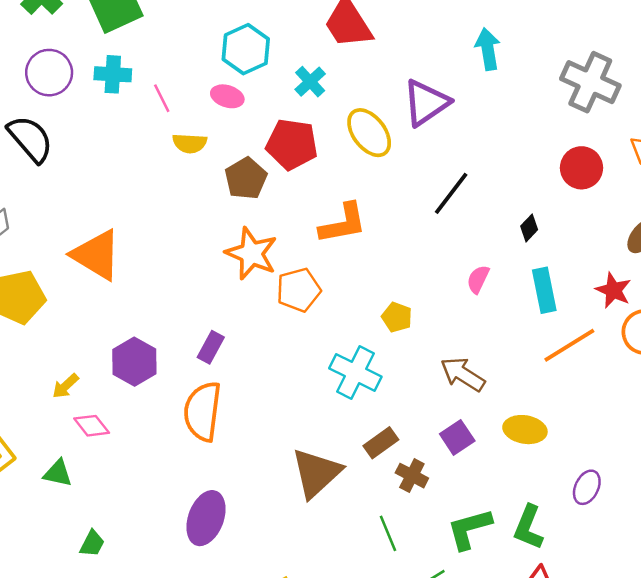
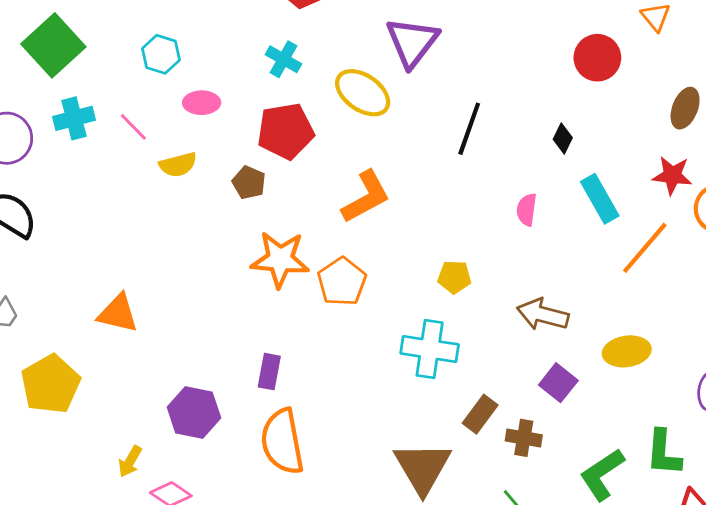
cyan hexagon: (246, 49) -> (161, 54), moved, size x0.7
brown pentagon: (246, 178) -> (249, 183), size x0.7
orange triangle: (96, 255) -> (118, 313), size x0.7

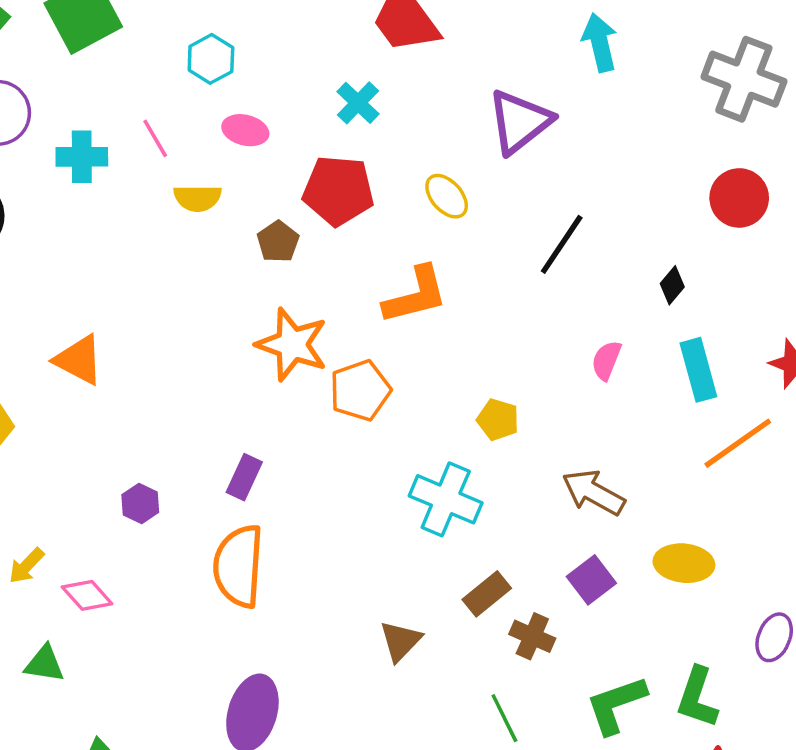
yellow ellipse: (363, 93) -> (447, 196), moved, size x0.7
cyan cross: (74, 118) -> (82, 157), moved
purple hexagon: (194, 412) -> (140, 503), size x0.6
yellow arrow: (130, 461) -> (26, 566), moved
brown triangle: (423, 468) -> (400, 641), size x0.6

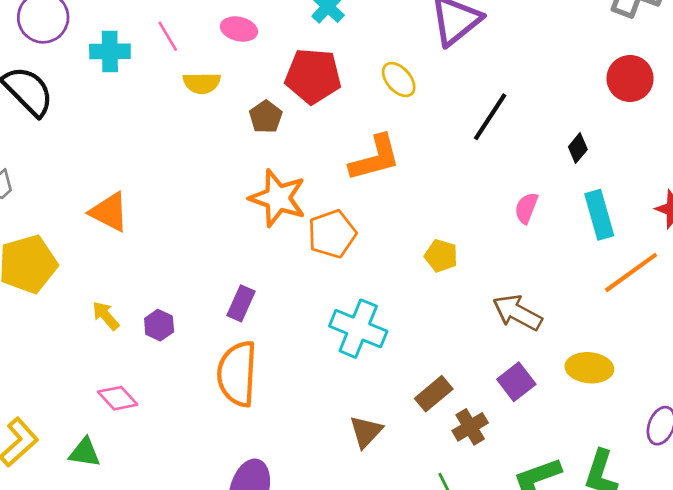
cyan cross: (446, 499) -> (358, 329), moved
yellow arrow: (26, 566) -> (106, 316), moved, turned 96
brown cross: (532, 636) -> (470, 427), turned 36

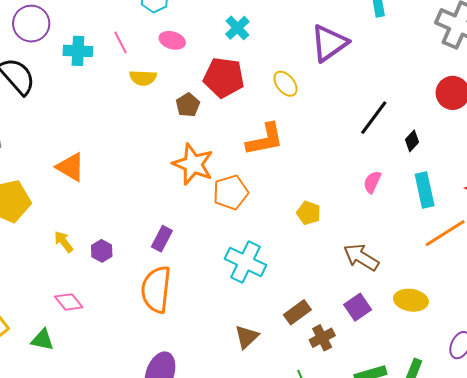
black line: (490, 117) -> (374, 118), moved

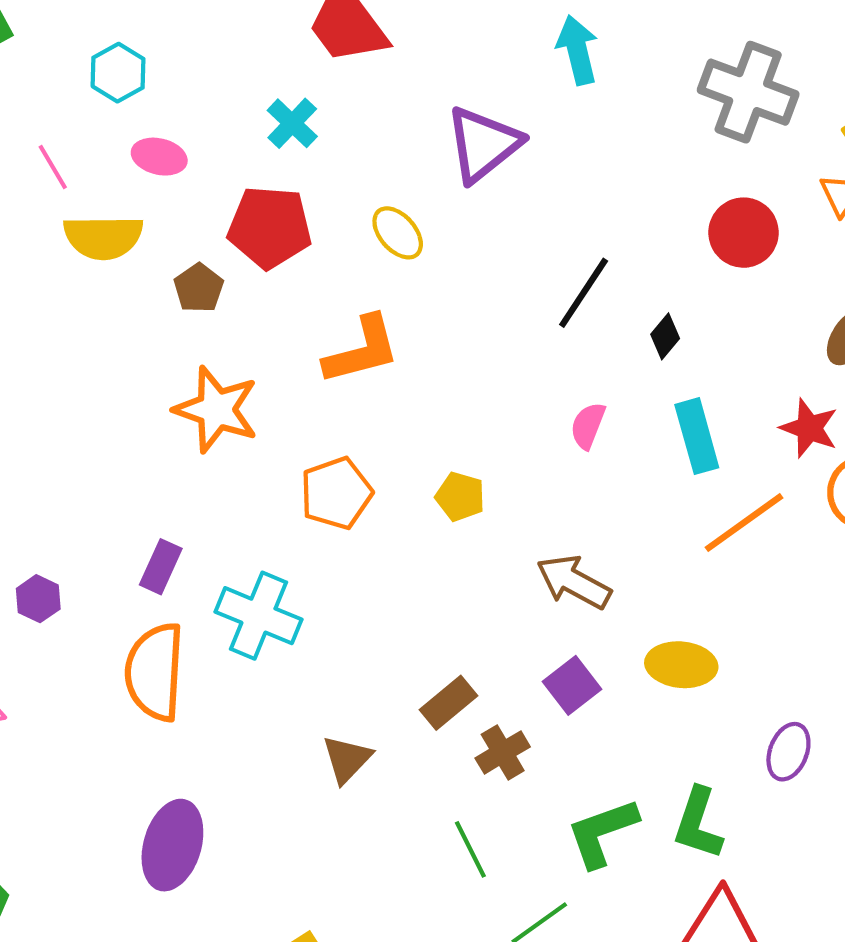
yellow semicircle: (143, 78) -> (103, 237), size x1.4
orange pentagon: (231, 192) -> (336, 493), moved
cyan cross: (246, 262) -> (258, 616), moved

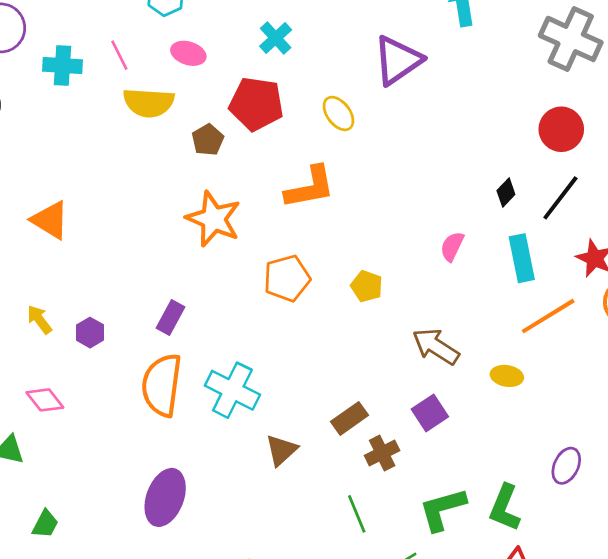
black line: (584, 293) -> (560, 198), moved
cyan cross: (258, 616) -> (232, 390), moved
yellow ellipse: (681, 665) -> (507, 376), moved, size x0.7

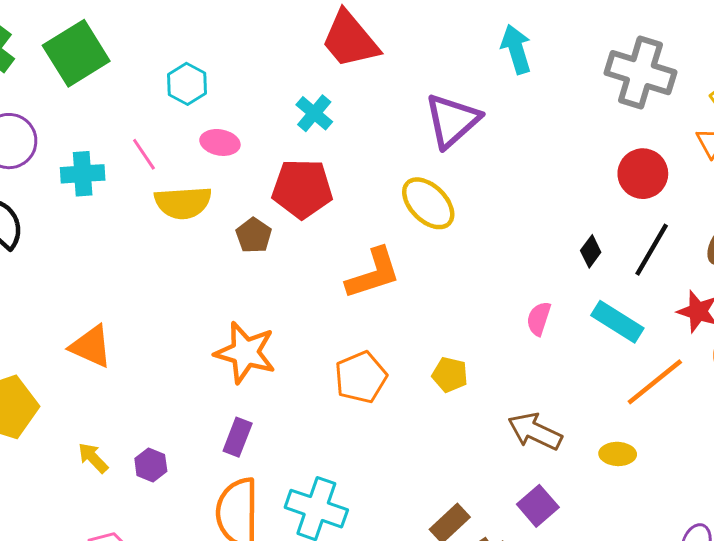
yellow ellipse: (338, 113) -> (428, 203), moved, size x1.4
orange star: (214, 219) -> (245, 353), moved
cyan rectangle: (522, 258) -> (617, 322), turned -39

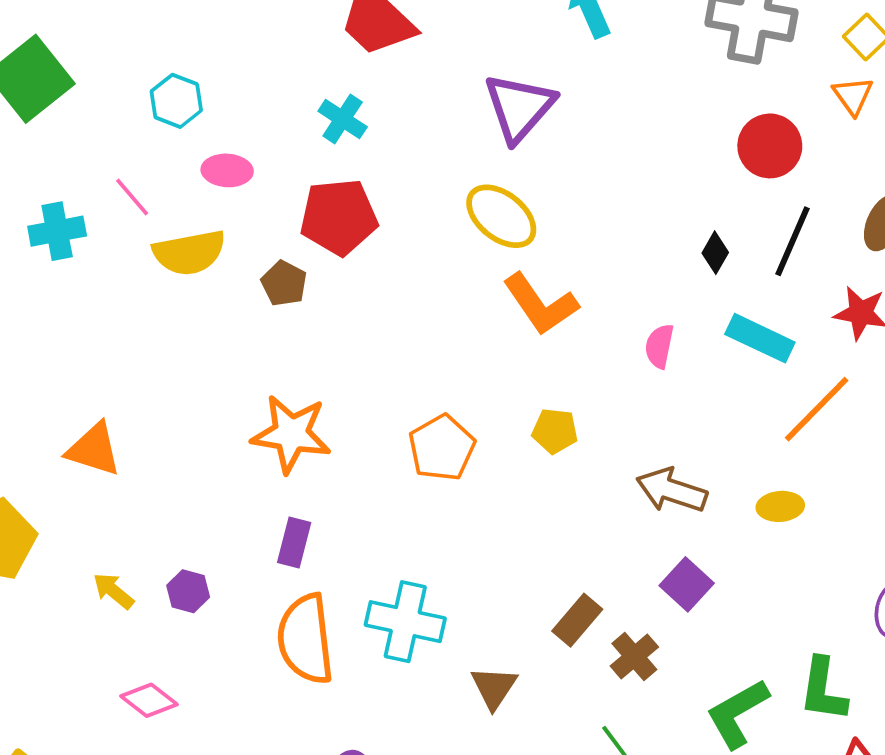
orange L-shape: (373, 273) -> (541, 304), moved, turned 80

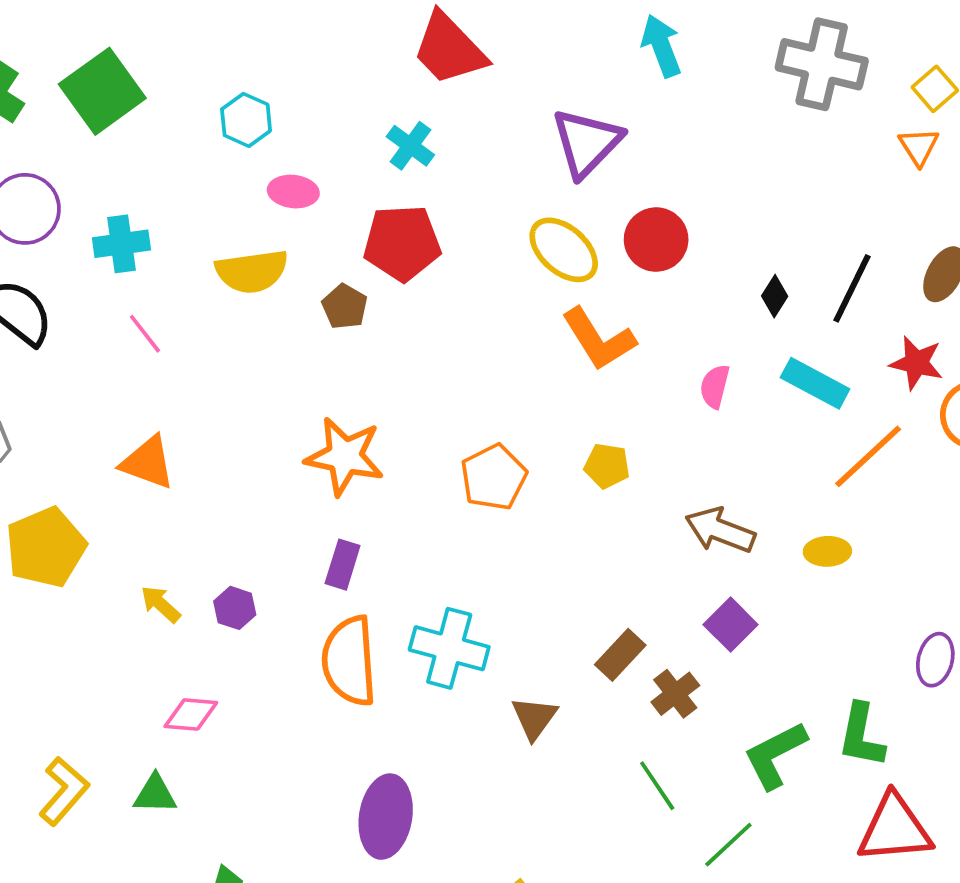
red circle: (770, 146) -> (656, 240), moved
pink line: (132, 197) -> (145, 334), moved
pink diamond: (149, 700) -> (191, 714), turned -36

